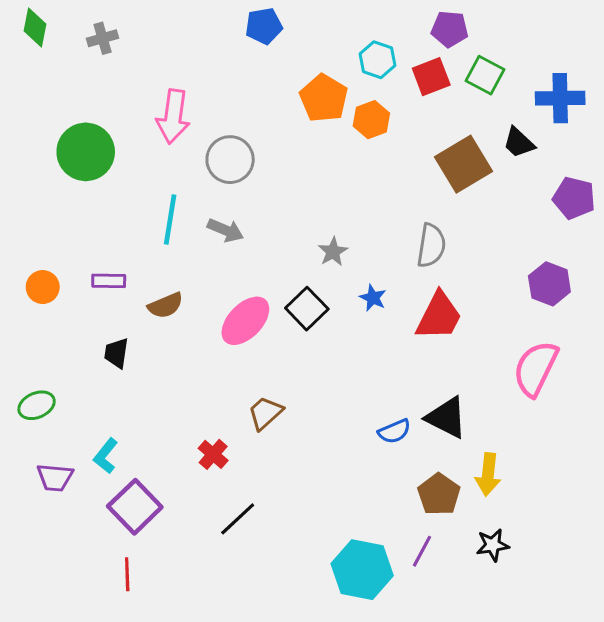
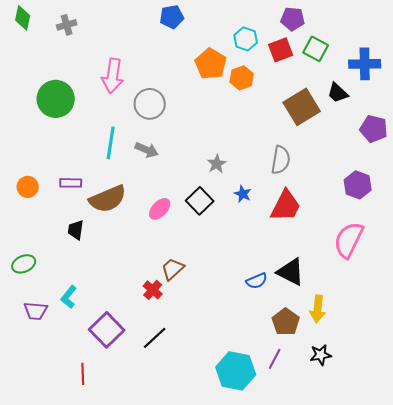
brown semicircle: (166, 305) -> (108, 199), size x1.6
pink ellipse: (245, 321) -> (160, 209), size x0.7
red cross: (213, 454) -> (153, 290), moved
purple square: (135, 507) -> (107, 330), moved

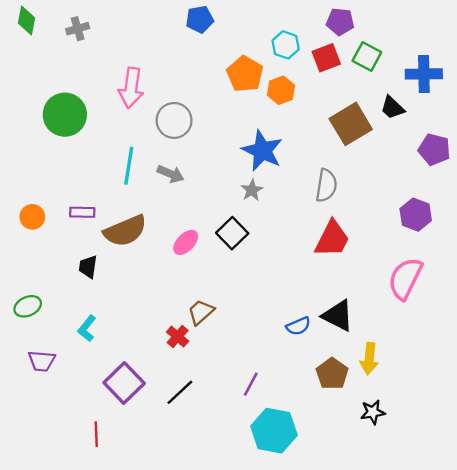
blue star: (243, 194) -> (262, 151), moved, size x2.0
cyan L-shape: (69, 297) -> (87, 328), moved
purple line: (275, 359) -> (251, 384), moved

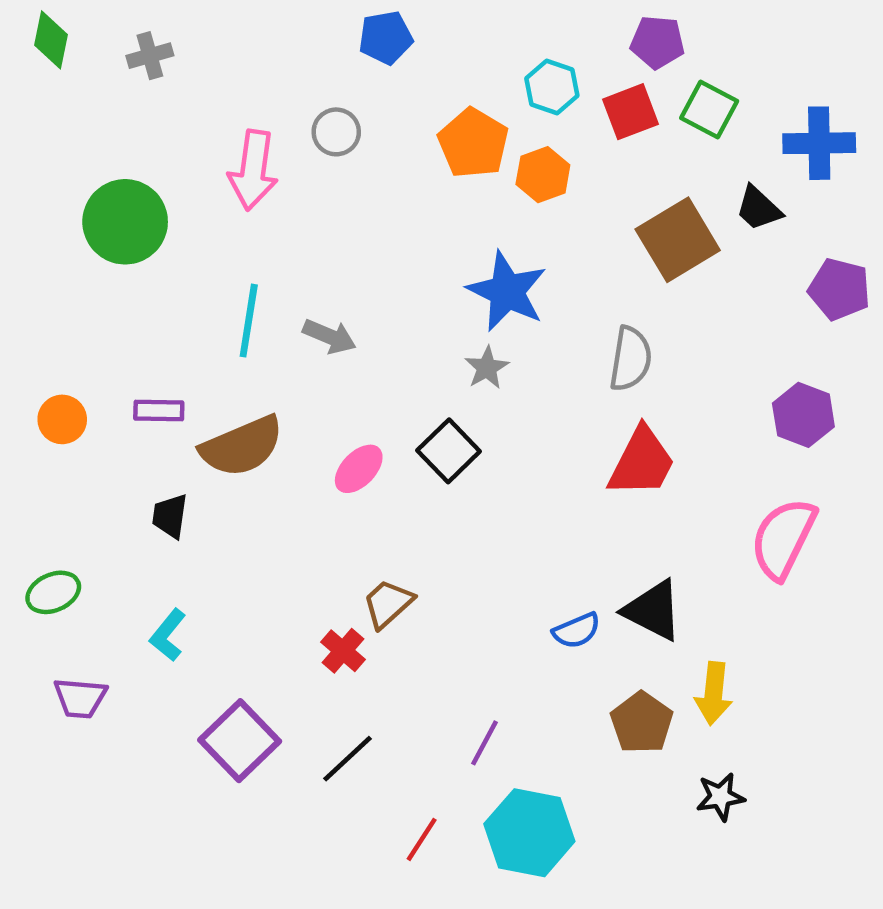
gray circle: (174, 120) -> (336, 132), moved, size x0.7
red line: (96, 434) -> (422, 839), moved, turned 35

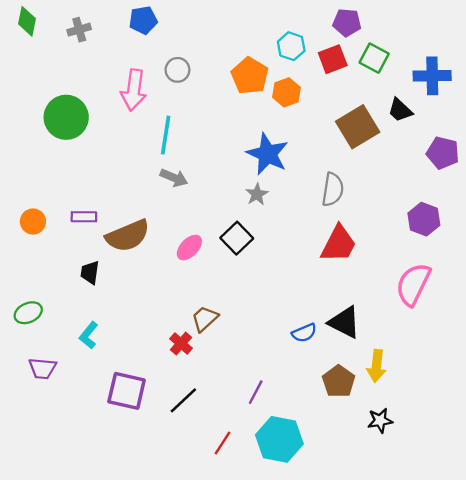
blue pentagon: (386, 38) -> (143, 20), moved
cyan line: (249, 321) -> (166, 135), moved
purple square: (240, 741) -> (127, 391), turned -33

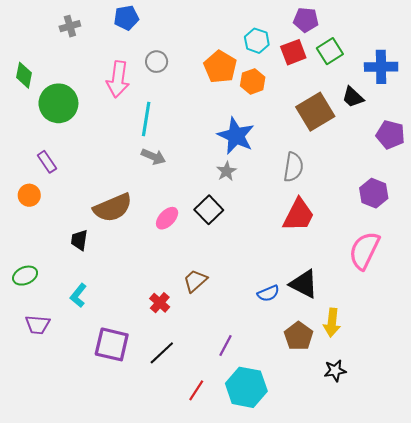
green diamond: (27, 21) -> (24, 75), moved
green square: (374, 58) -> (330, 51), turned 30
purple rectangle: (84, 217) -> (47, 162), moved, turned 55
brown trapezoid: (205, 319) -> (195, 281), moved

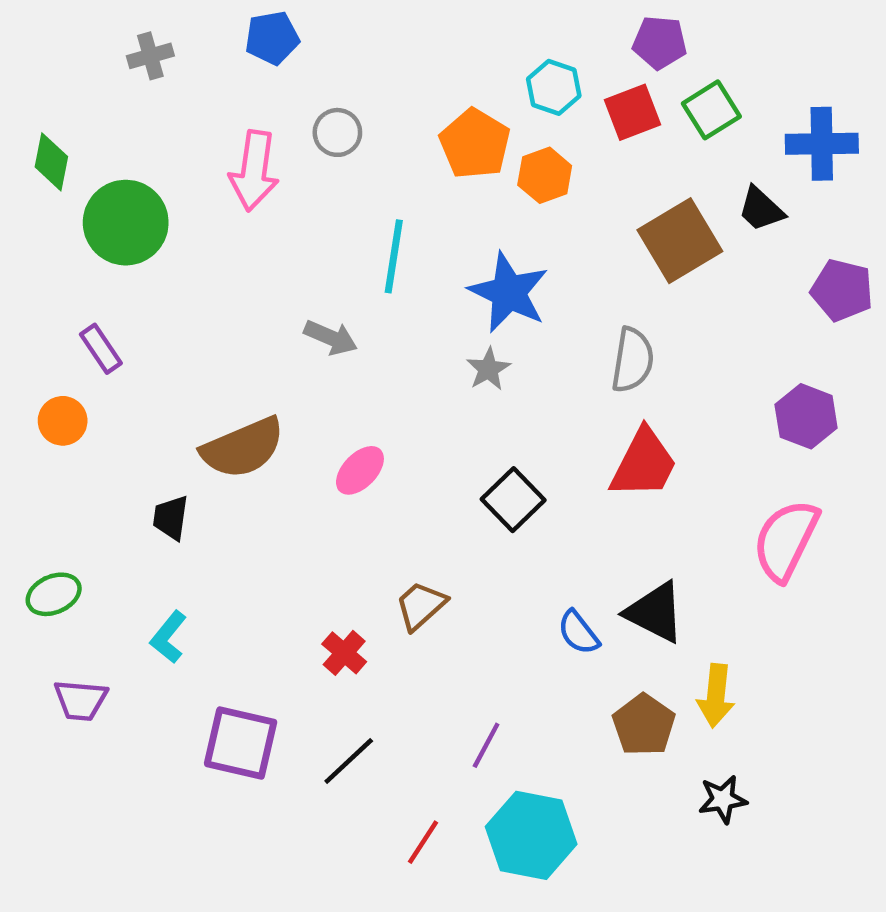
cyan line: (146, 119) -> (394, 256), moved
black square: (209, 210) -> (513, 500), moved
blue semicircle: (268, 293) -> (578, 633), turned 75

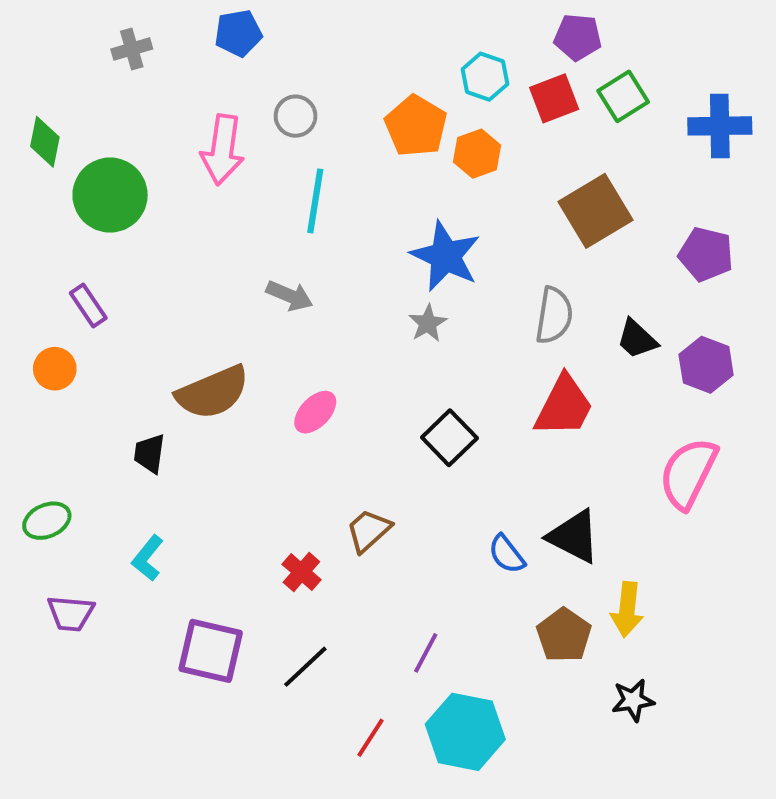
black trapezoid: (761, 209) -> (637, 339), moved
cyan line: (394, 256) -> (315, 201), moved
purple pentagon: (842, 290) -> (706, 254), moved

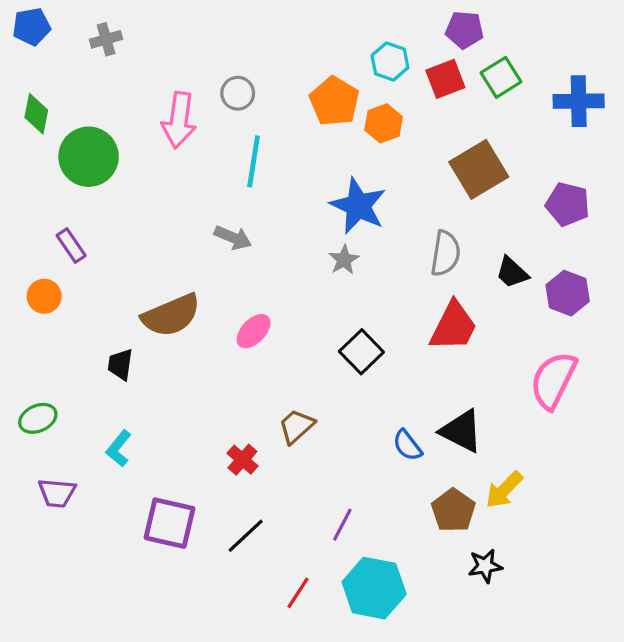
blue pentagon: (238, 33) -> (31, 27), moved
yellow arrow: (627, 609) -> (504, 490), turned 39
black star: (633, 700) -> (485, 566), moved

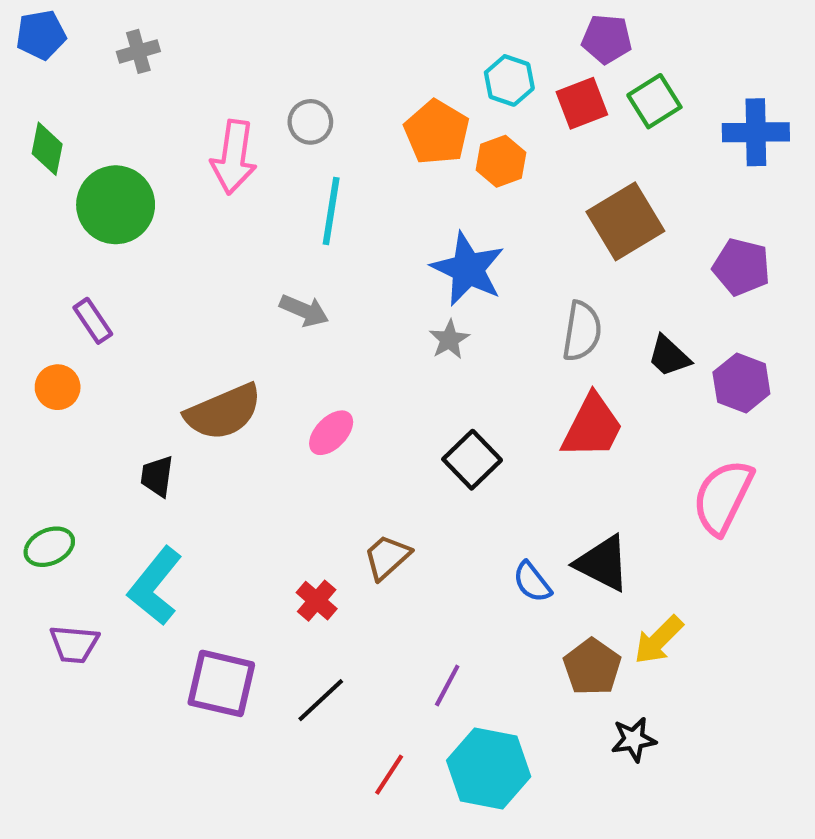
cyan L-shape: (119, 449) -> (155, 586), size x1.6

